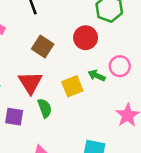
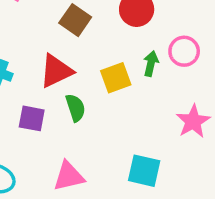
green arrow: (97, 76) -> (151, 64), turned 77
red triangle: (30, 83) -> (56, 71), turned 35

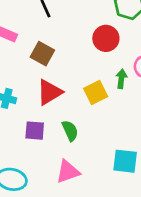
brown square: (75, 20) -> (42, 54), moved
green semicircle: (75, 108) -> (70, 131), moved

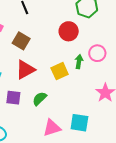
green semicircle: (70, 131) -> (40, 99), turned -112
pink triangle: (68, 172) -> (52, 128), moved

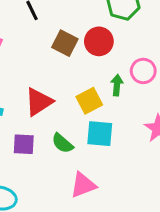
brown square: (21, 41) -> (65, 43), moved
green semicircle: (40, 99) -> (62, 143), turned -91
cyan square: (79, 123) -> (100, 134), moved

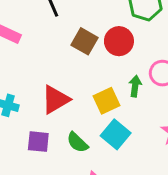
cyan square: (100, 134) -> (116, 134), turned 32

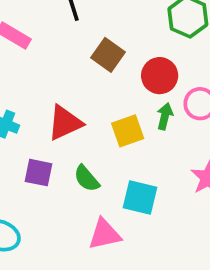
red circle: (119, 41) -> (160, 76), moved
cyan square: (116, 134) -> (140, 197), moved, turned -32

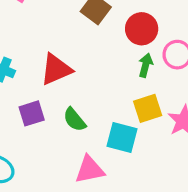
yellow square: (128, 131) -> (148, 108), moved
purple square: (39, 173) -> (32, 113), turned -30

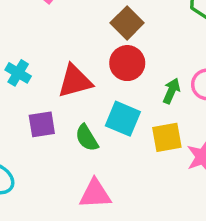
red circle: (142, 29) -> (127, 63), moved
cyan square: (122, 137) -> (123, 119), moved

